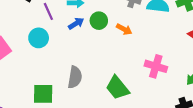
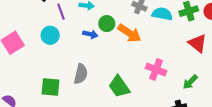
blue arrow: (76, 23) -> (90, 34), moved, turned 40
orange arrow: (124, 29) -> (129, 33), size x1.6

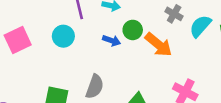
cyan semicircle: (162, 14) -> (200, 26), turned -66

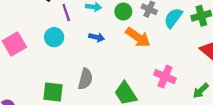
green circle: (133, 30) -> (123, 12), moved

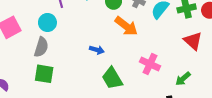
blue arrow: (97, 37) -> (97, 50), moved
gray semicircle: (85, 79) -> (41, 47), moved

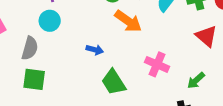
cyan circle: (47, 23) -> (50, 21), moved

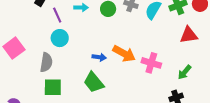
orange arrow: (128, 21) -> (124, 54), moved
red triangle: (206, 36) -> (189, 35), turned -42
green trapezoid: (114, 82) -> (94, 82), moved

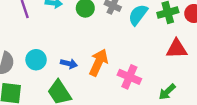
cyan circle: (60, 38) -> (36, 60), moved
orange arrow: (124, 54) -> (99, 62), turned -100

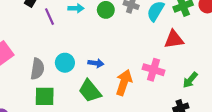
red triangle: (177, 49) -> (174, 39), moved
orange arrow: (99, 62) -> (124, 82), moved

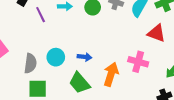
red triangle: (174, 39) -> (156, 33), turned 30

